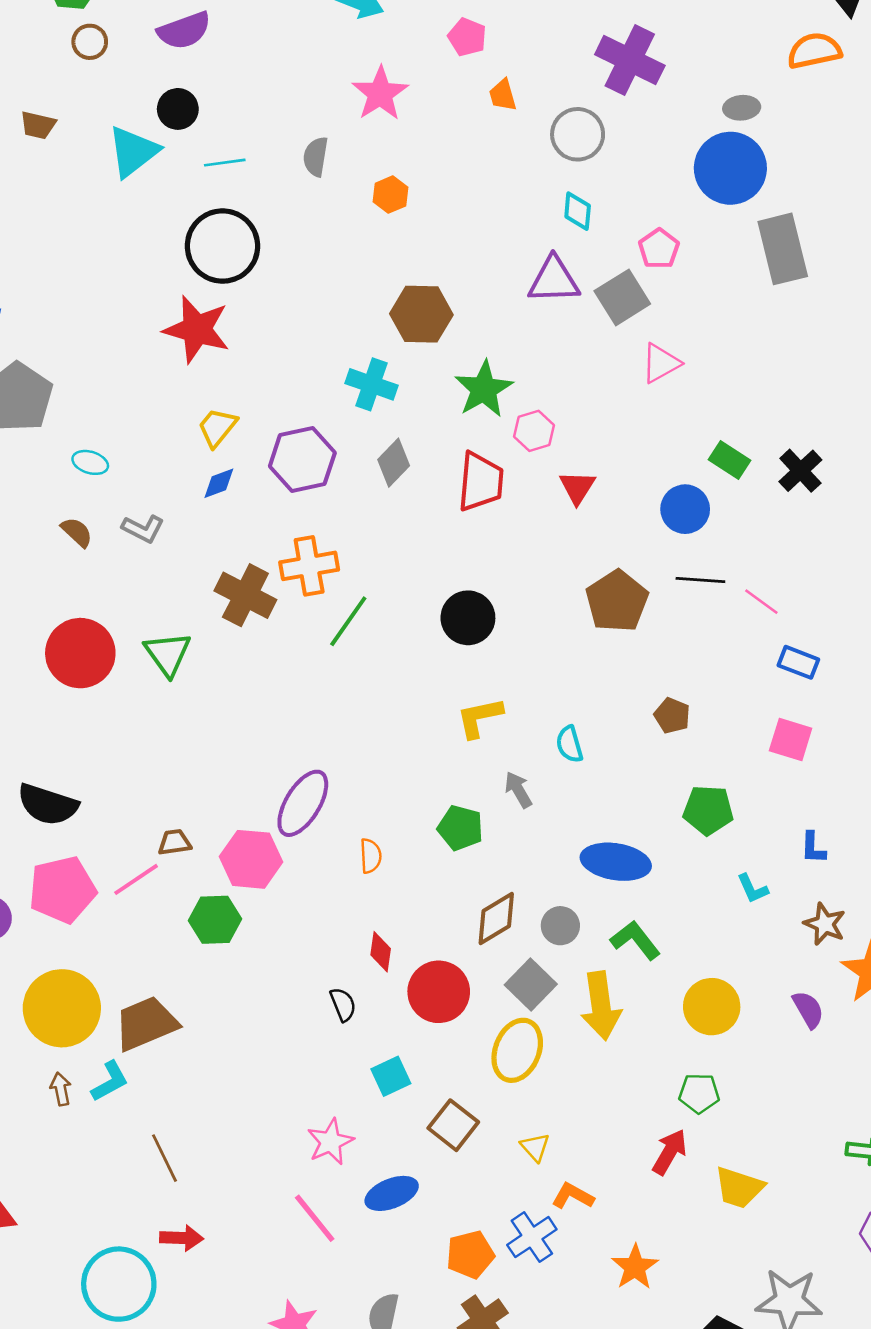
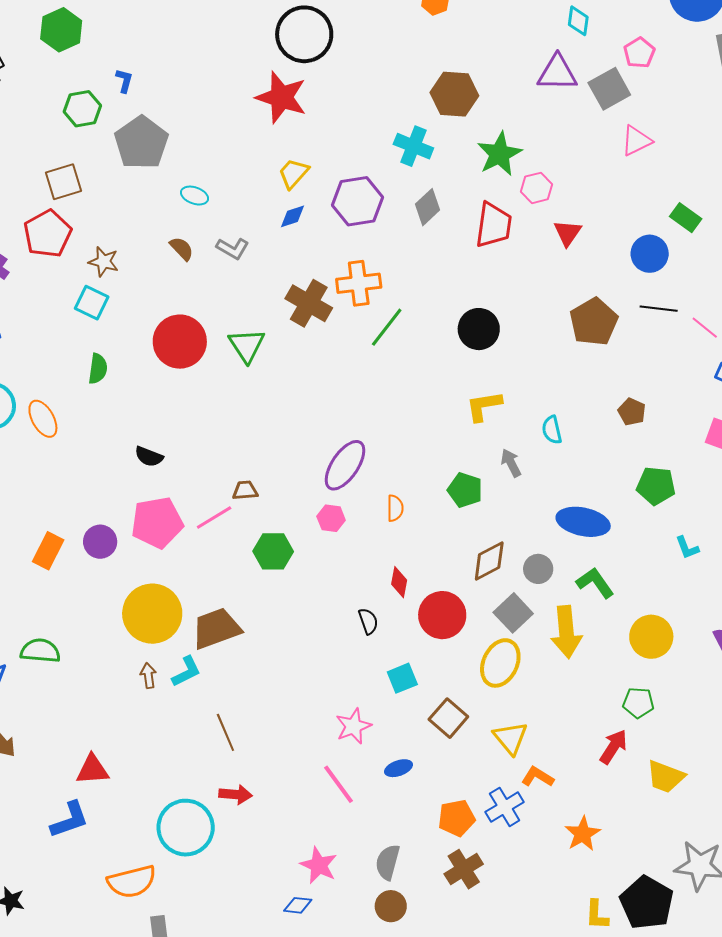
black semicircle: (48, 805) -> (149, 457), size x0.6
pink hexagon: (251, 859) -> (331, 518), moved, size x0.6
yellow triangle: (535, 1147) -> (510, 738), size x1.5
blue ellipse: (392, 1193) -> (399, 768), size x0.7

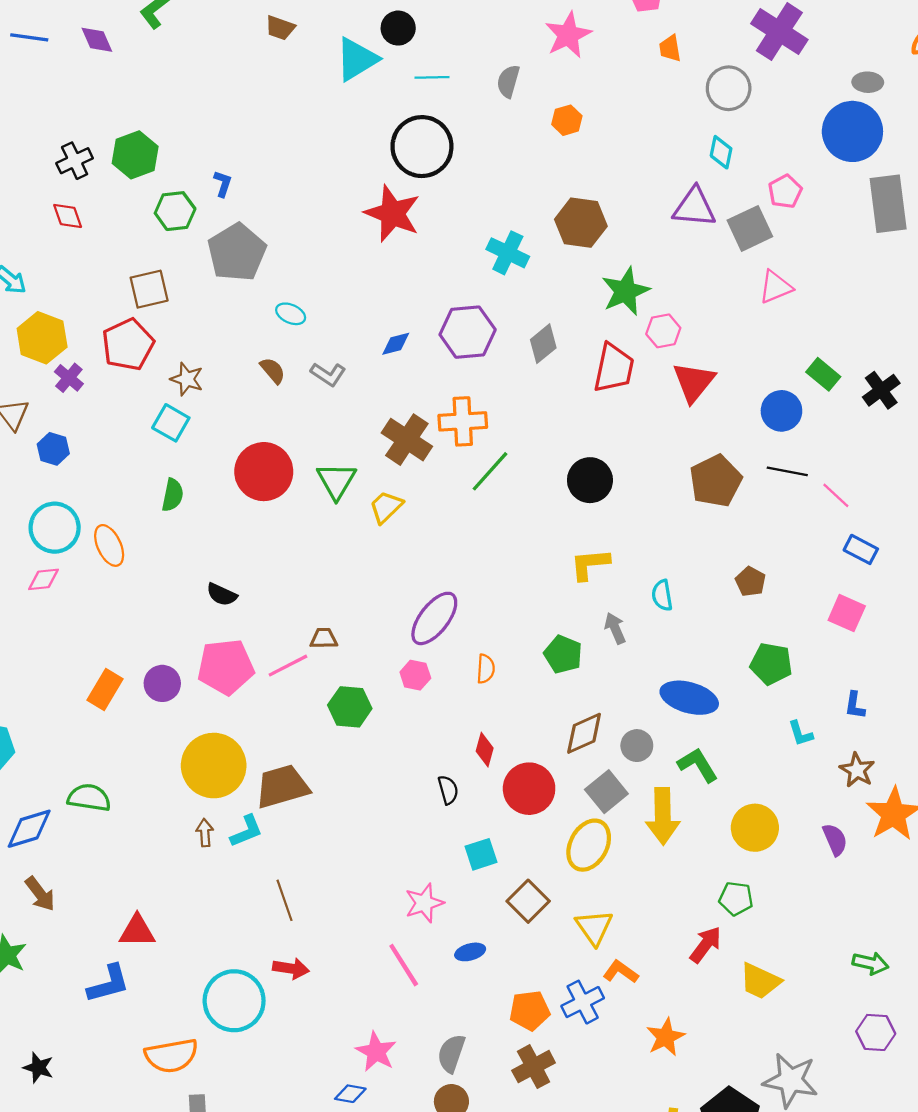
green hexagon: (61, 30) -> (135, 155), moved
cyan cross: (413, 146) -> (508, 253), moved
yellow trapezoid: (293, 173) -> (386, 507), moved
red triangle: (568, 233) -> (694, 382), size x1.4

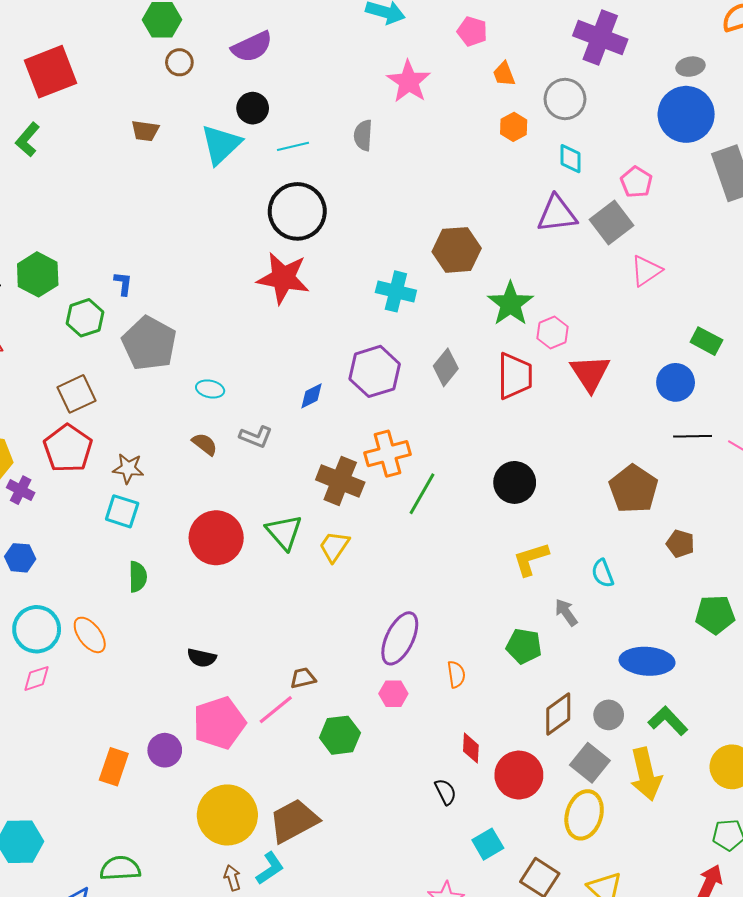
orange hexagon: (567, 120) -> (514, 127), moved
brown pentagon: (716, 481) -> (633, 489), moved

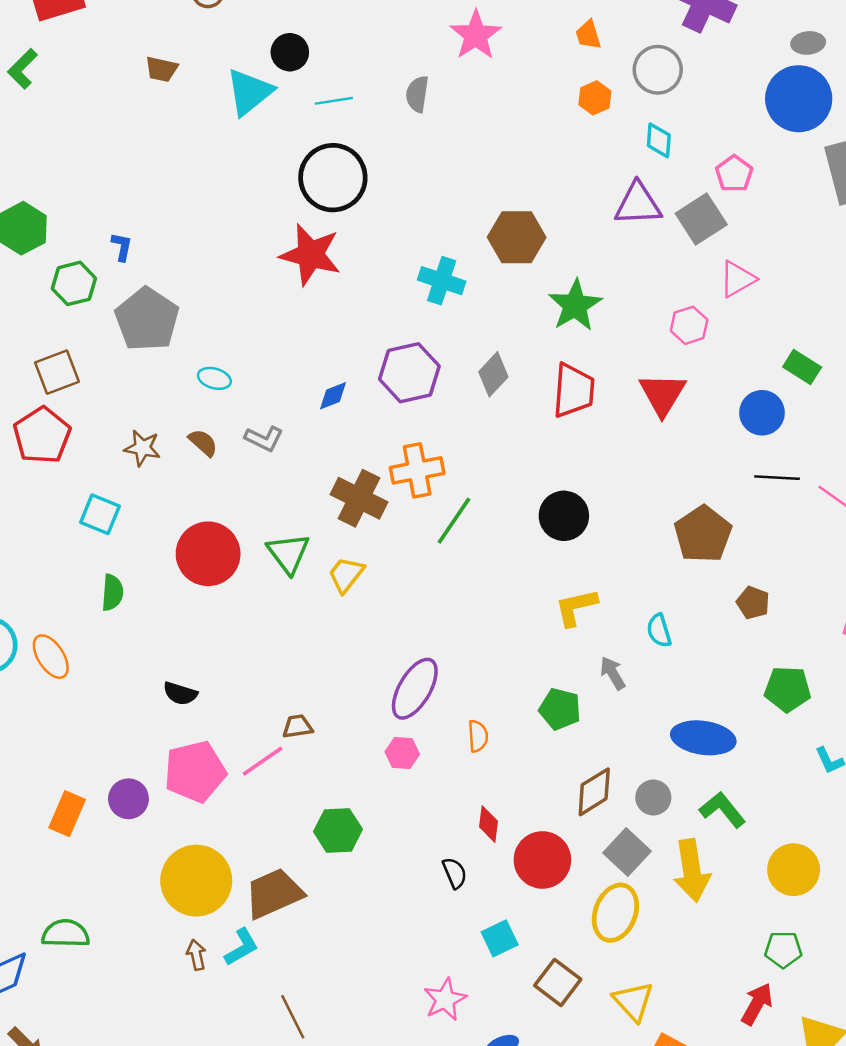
pink hexagon: (552, 332) -> (689, 325), moved
brown star: (128, 468) -> (142, 448), moved
green hexagon: (340, 735) -> (338, 830), moved

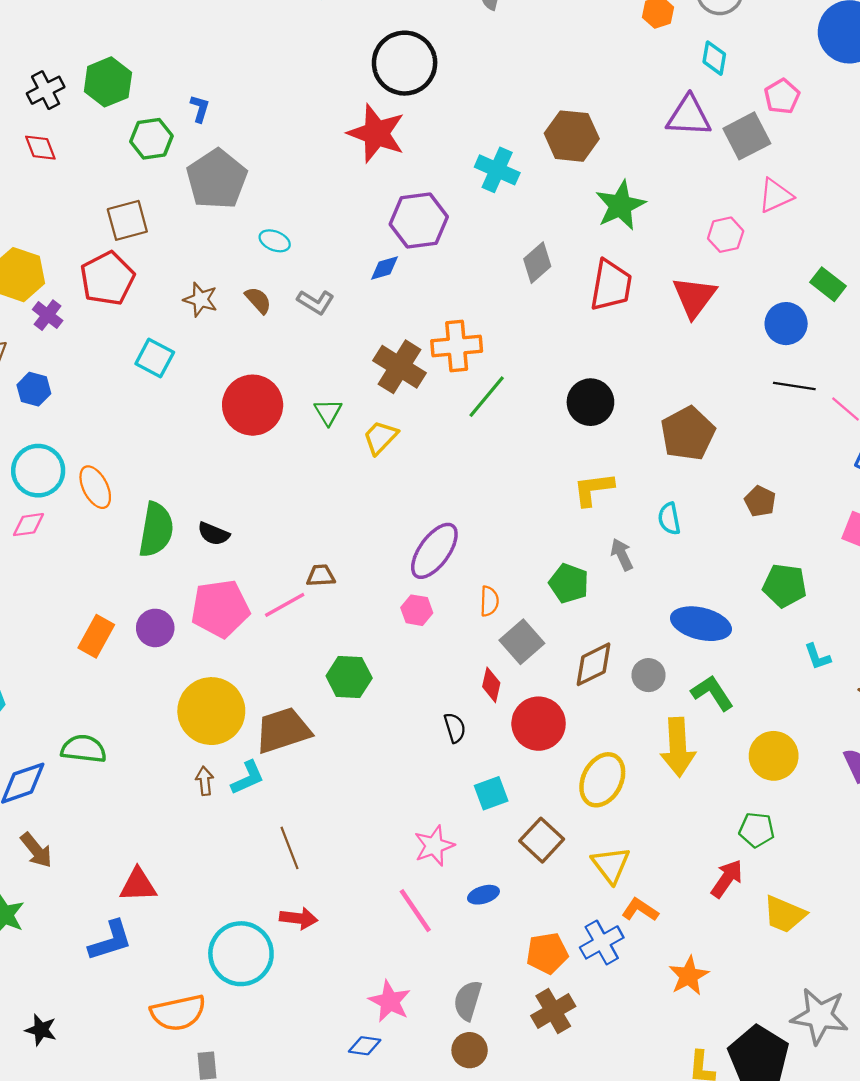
purple hexagon: (409, 373) -> (419, 221), moved
brown pentagon: (703, 534) -> (688, 433), moved
green triangle: (288, 553) -> (328, 412), size x0.7
green semicircle: (112, 593) -> (156, 530), moved, size x1.6
gray square: (627, 852) -> (522, 642), moved

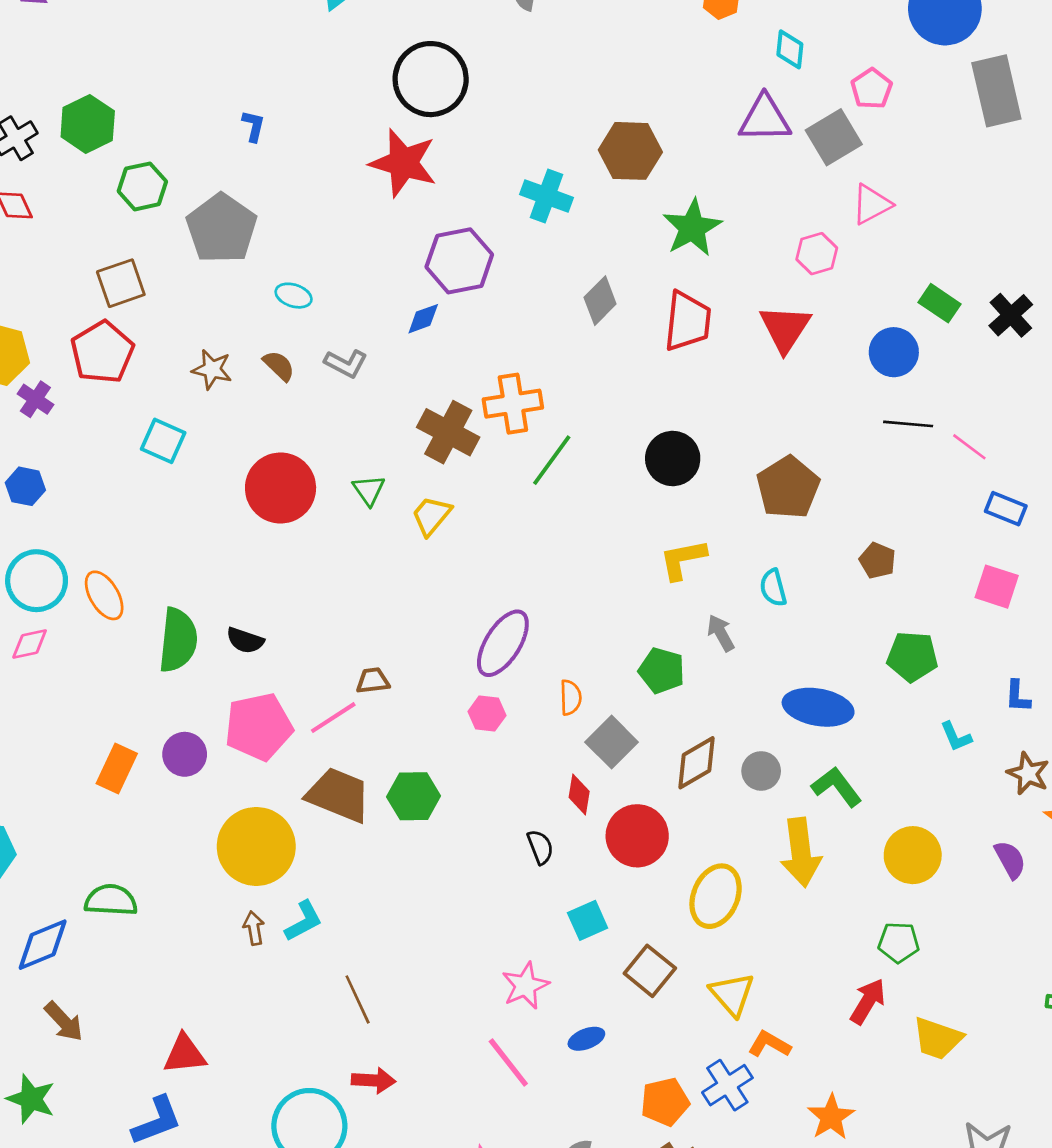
blue L-shape: (200, 109) -> (253, 126), moved
brown trapezoid: (283, 730) -> (339, 795), moved, turned 44

